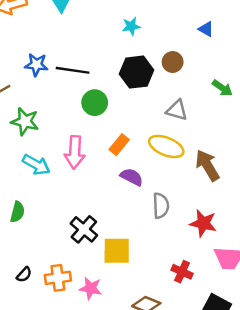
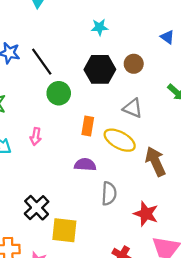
black line: (73, 70) -> (42, 62), turned 40
orange rectangle: (119, 145) -> (88, 126), moved, turned -36
pink arrow: (75, 152) -> (36, 137), size x0.6
purple semicircle: (132, 177) -> (85, 165), turned -30

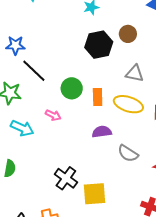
black line: (42, 62) -> (34, 71), moved
green circle: (59, 93) -> (72, 88), moved
pink arrow: (36, 137) -> (53, 115), turned -63
gray semicircle: (109, 194) -> (128, 153), turned 130

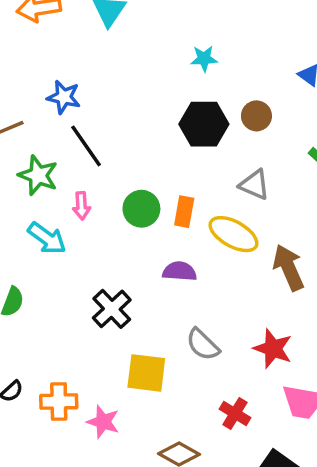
green circle: (72, 88) -> (141, 209), moved
pink arrow: (53, 115) -> (81, 206), moved, turned 49
gray semicircle: (128, 153) -> (203, 345), moved
black cross: (66, 178) -> (112, 309), moved

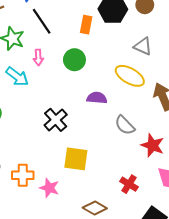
orange rectangle: (184, 212) -> (86, 25), moved
gray semicircle: (203, 345) -> (125, 125), moved

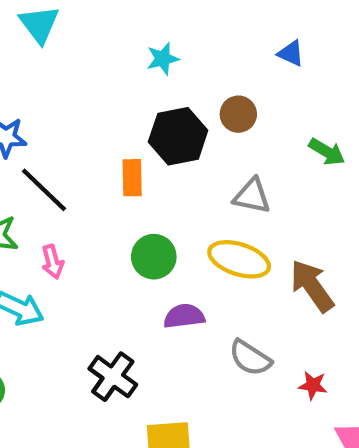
green circle: (74, 60) -> (154, 257), moved
red star: (153, 145) -> (313, 385), size x0.6

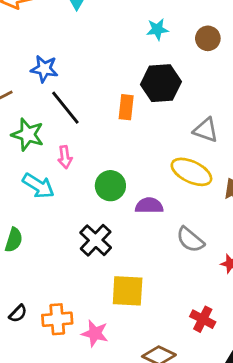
brown circle: (238, 114) -> (208, 38), moved
green circle: (154, 257) -> (110, 186), moved

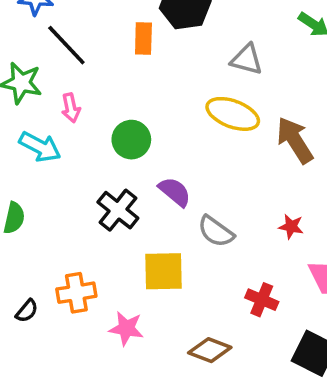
purple semicircle: (149, 206) -> (175, 192), moved, turned 44
gray semicircle: (190, 240) -> (216, 231), moved
orange cross: (57, 319) -> (76, 293), moved

